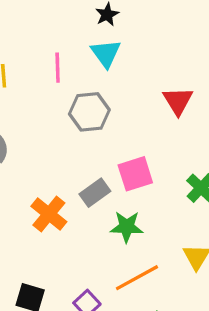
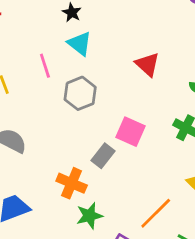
pink square: (135, 174) -> (131, 132), turned -32
green star: (127, 227) -> (89, 216), moved

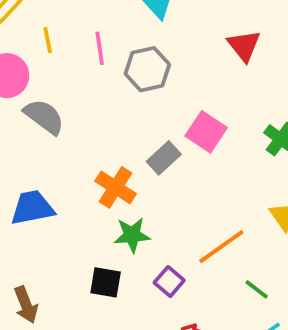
pink line: (45, 66) -> (100, 48), moved

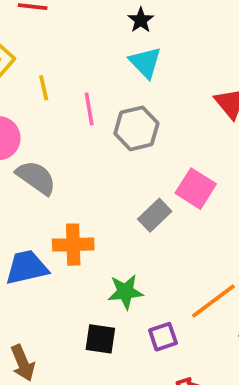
yellow line: (48, 40) -> (44, 88), moved
orange cross: (116, 187) -> (73, 245), moved, turned -33
purple square: (169, 282) -> (163, 337), turned 32

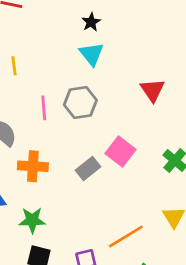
pink line: (89, 109) -> (44, 108), moved
orange cross: (73, 245) -> (33, 166), moved
green star: (125, 292) -> (32, 220), moved

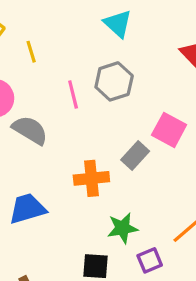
orange cross: (33, 166) -> (91, 178), moved
green star: (32, 220) -> (123, 228), moved

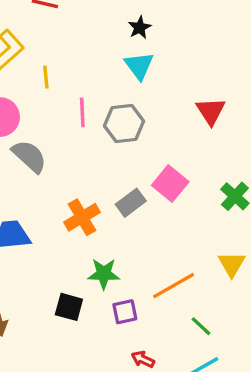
pink line: (73, 95) -> (82, 112), moved
orange cross: (91, 178) -> (82, 217), turned -36

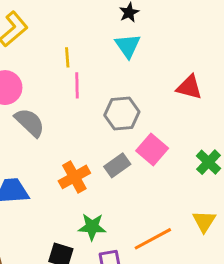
yellow line: (46, 77) -> (67, 57), moved
red triangle: (211, 111) -> (189, 87), turned -44
gray hexagon: (124, 123) -> (122, 114), moved

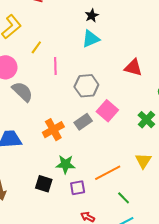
cyan triangle: (128, 46) -> (91, 39), turned 42
yellow line: (67, 57) -> (36, 47), moved, turned 40

